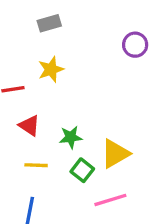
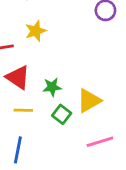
red triangle: (29, 126) -> (18, 77), size x1.4
pink line: (110, 200) -> (100, 142), moved

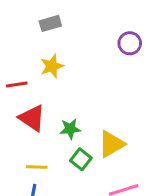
yellow line: (23, 110) -> (37, 167), moved

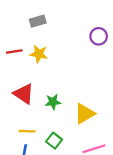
yellow star: (52, 66) -> (39, 54), turned 30
red line: (17, 85) -> (14, 52), moved
green square: (81, 159) -> (54, 141), moved

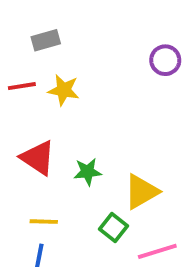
gray rectangle: (38, 21) -> (46, 40), moved
green square: (54, 141) -> (113, 227), moved

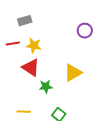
red triangle: (38, 158) -> (31, 68), moved
yellow triangle: (141, 192) -> (73, 73), moved

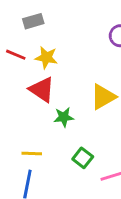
red line: (13, 44) -> (16, 55), turned 32

